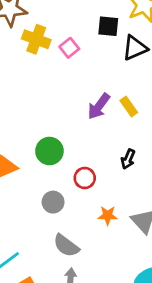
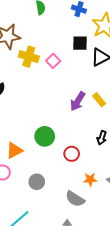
gray circle: (53, 202) -> (37, 182), moved
gray semicircle: (66, 246) -> (75, 199), moved

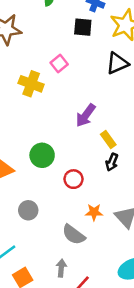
black square: (80, 43) -> (83, 27), moved
yellow cross: (29, 57) -> (31, 84), moved
yellow rectangle: (99, 100) -> (108, 140), moved

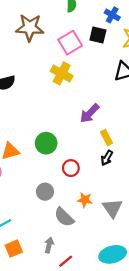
pink square: (59, 64) -> (70, 43), moved, size x1.5
yellow cross: (31, 84) -> (62, 73), moved
gray circle: (28, 210) -> (45, 192), moved

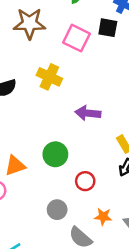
pink square: (70, 43) -> (77, 38), turned -30
yellow cross: (62, 73) -> (49, 77), moved
purple arrow: (90, 113) -> (88, 113), moved, turned 55

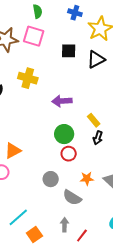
black square: (108, 28) -> (69, 51), moved
pink square: (77, 38) -> (34, 36), moved
green circle: (55, 154) -> (64, 134), moved

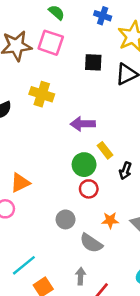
green semicircle: (38, 11) -> (57, 12), turned -40
yellow rectangle: (94, 120) -> (105, 150), moved

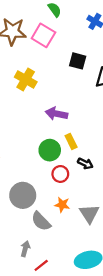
black arrow: (125, 171) -> (85, 164), turned -96
red circle: (89, 189) -> (60, 174), moved
gray circle: (66, 219) -> (23, 195), size x1.5

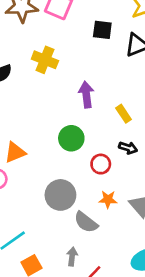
purple arrow: (56, 114) -> (86, 95), turned 80
yellow rectangle: (71, 141) -> (123, 114), moved
green circle: (50, 150) -> (71, 138), moved

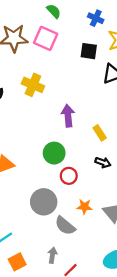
black square: (102, 30) -> (89, 51), moved
red circle: (101, 164) -> (69, 176), moved

